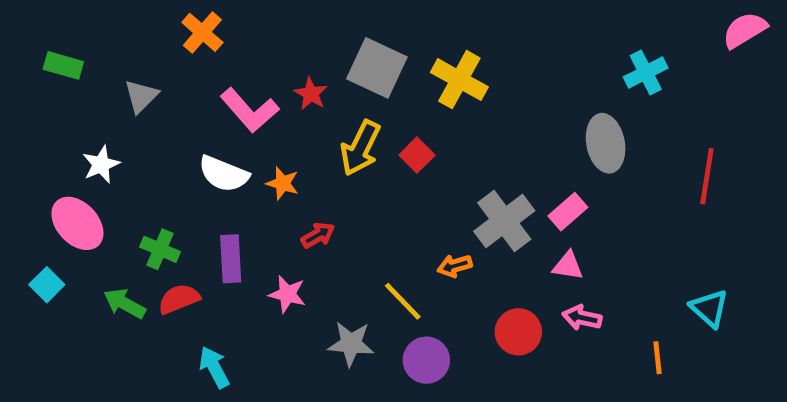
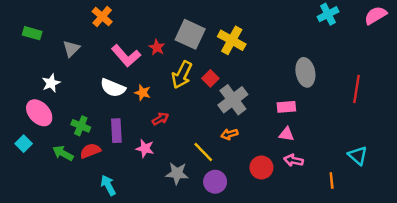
cyan cross: (646, 73) -> (328, 14), moved
pink rectangle: (568, 212) -> (286, 107), turned 36
gray cross: (504, 221) -> (233, 100), moved

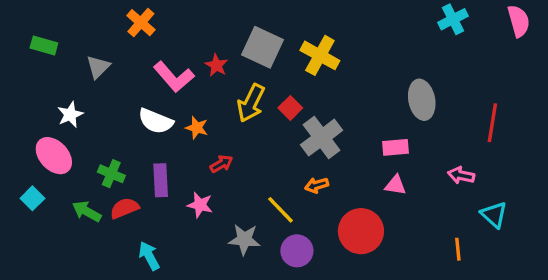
pink semicircle: (376, 15) -> (519, 21), turned 105
pink arrow: (294, 160) -> (461, 175), moved
red circle: (261, 167) -> (361, 231), size x1.4

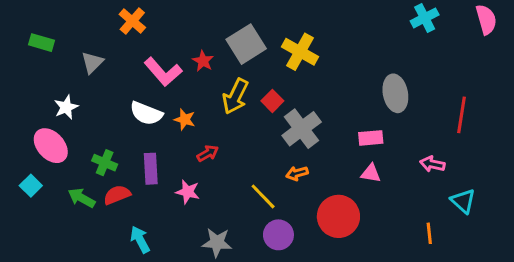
gray square: (262, 47) -> (246, 44), turned 33
gray star: (244, 239) -> (217, 243), moved

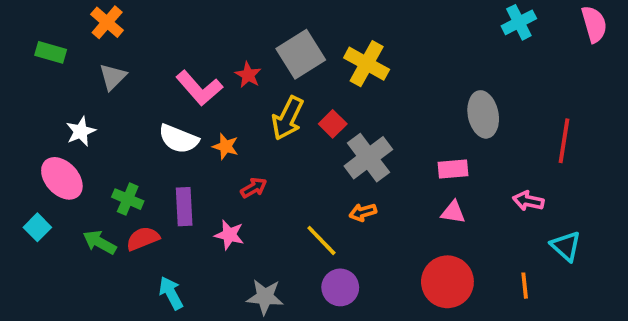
orange cross: (132, 21) -> (107, 22), moved
red circle: (338, 216) -> (447, 282), moved

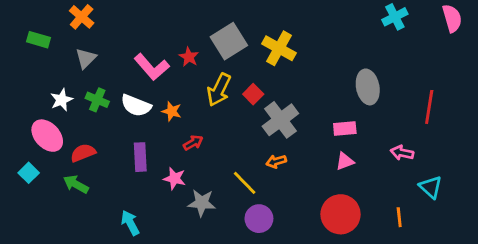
green cross: (128, 199) -> (97, 100), moved
pink triangle: (453, 212) -> (345, 161), turned -30
red semicircle: (143, 239) -> (83, 153), moved
gray star: (265, 297) -> (202, 203), moved

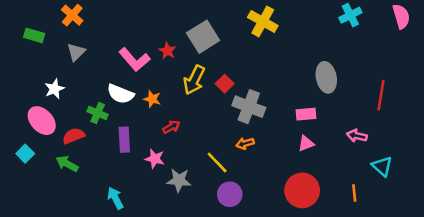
yellow cross: (279, 48) -> (263, 21), moved
green cross: (97, 100) -> (98, 113), moved
gray cross: (280, 120) -> (249, 107), turned -32

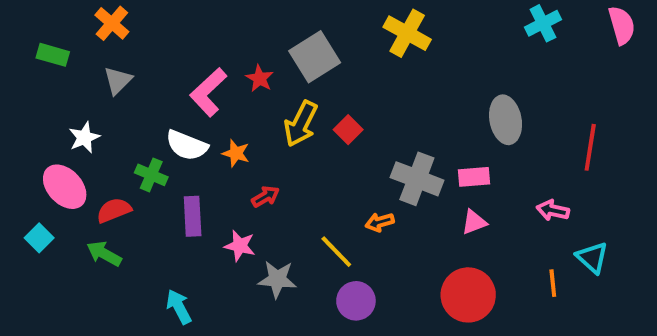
pink L-shape: (134, 60) -> (208, 92), turned 88
gray cross: (249, 107) -> (417, 179), moved
orange line: (354, 193) -> (553, 283), moved

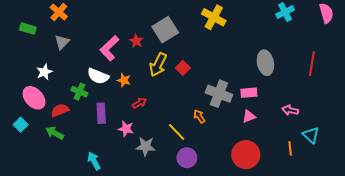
red line: (590, 147) -> (312, 64), moved
orange arrow: (380, 222) -> (199, 116), turned 72

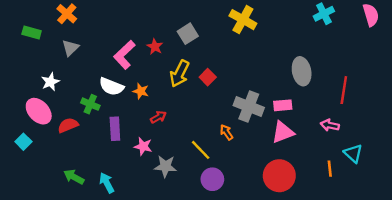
gray square: (165, 30) -> (188, 34), size x0.7
red line: (312, 64) -> (344, 90), moved
pink triangle: (249, 116) -> (283, 132), size x1.5
green arrow: (55, 133) -> (74, 177), moved

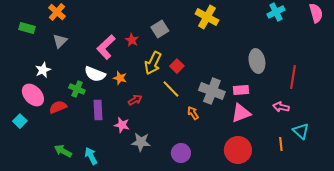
yellow line: (201, 150) -> (171, 89), moved

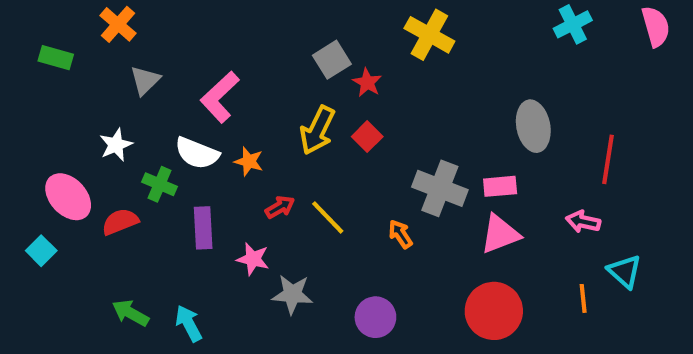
red star: (132, 40) -> (367, 83), moved
gray triangle: (60, 41) -> (145, 80), moved
white star: (43, 70) -> (116, 145), moved
yellow line: (171, 89) -> (328, 217), moved

